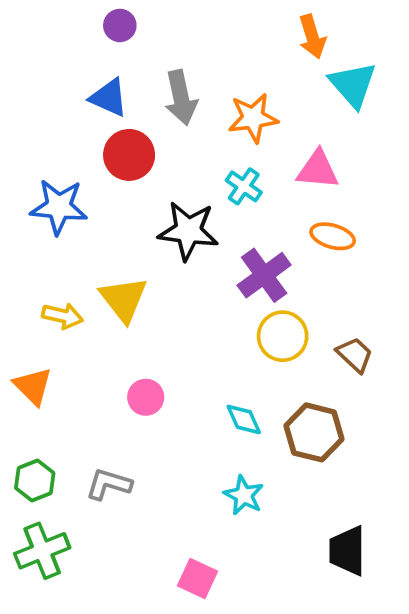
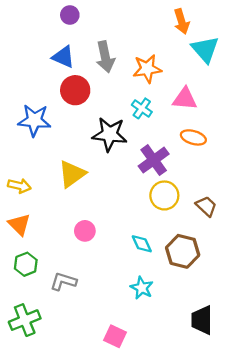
yellow triangle: (124, 299) -> (72, 174), turned 32
yellow arrow: (62, 316) -> (19, 186), moved
green hexagon: (35, 480) -> (26, 264), moved

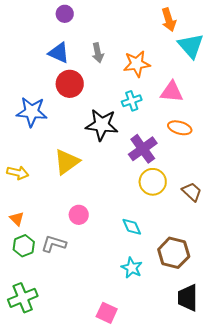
gray arrow: (105, 57) -> (98, 53), size x0.7
cyan cross: (142, 108) -> (132, 101), turned 36
orange triangle: (19, 224) -> (17, 219), moved, size x0.7
brown hexagon: (183, 251) -> (174, 253), moved
gray L-shape: (63, 281) -> (54, 244), moved

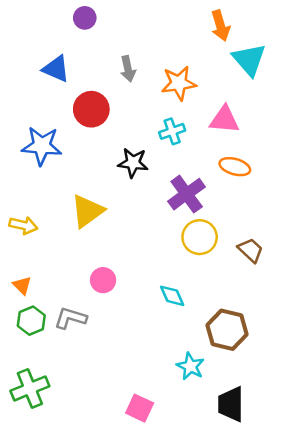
blue triangle: (59, 53) -> (56, 69), moved
black star: (102, 125) -> (133, 163), size x0.7
cyan star: (132, 268) -> (190, 366), moved
black trapezoid: (188, 298) -> (231, 404), moved

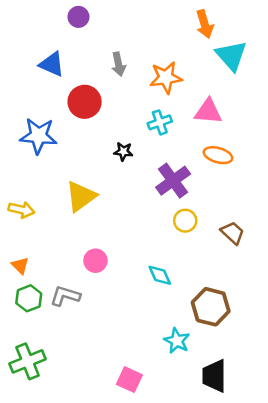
black star: (133, 163) -> (123, 152), size x0.7
yellow circle: (200, 237) -> (185, 221), size x0.7

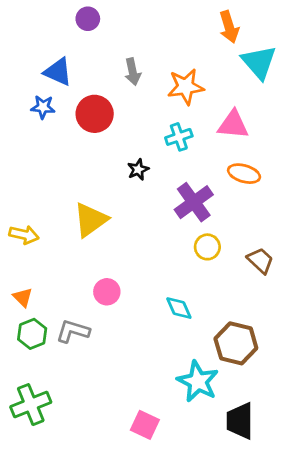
blue star: (38, 136) -> (43, 107), moved, size x0.6
black star: (123, 152) -> (138, 170), turned -30
cyan star: (177, 341) -> (198, 381), size x1.4

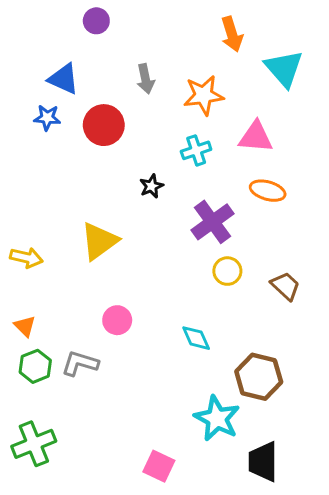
orange arrow: (229, 27) -> (232, 34), moved

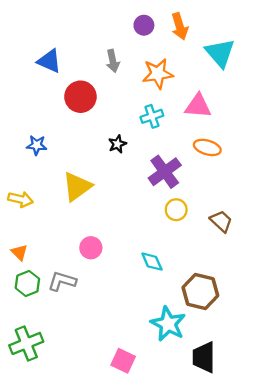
purple circle: (96, 21) -> (144, 25), moved
blue star: (47, 118) -> (37, 145), moved

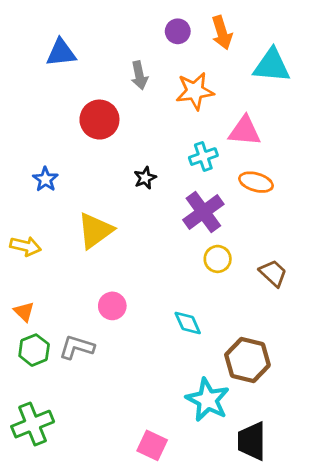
cyan triangle: (220, 53) -> (272, 65), turned -44
blue triangle: (49, 61) -> (61, 53), moved, turned -30
cyan cross: (152, 116) -> (203, 157), moved
blue star: (37, 145) -> (45, 179), turned 30

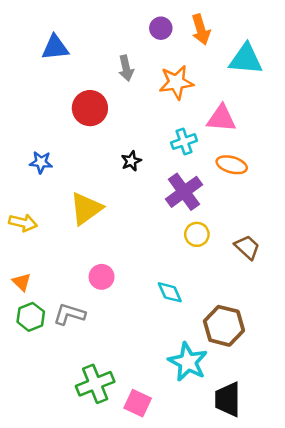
blue star: (45, 179) -> (41, 162), turned -30
green cross: (33, 424) -> (95, 384), moved

